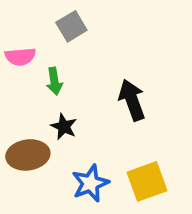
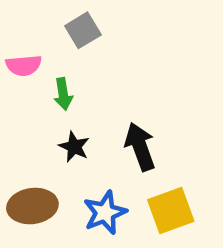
black arrow: (132, 100) -> (140, 147), moved
brown ellipse: (28, 155) -> (32, 206), moved

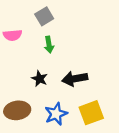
green arrow: (63, 94) -> (49, 45), moved
black arrow: (140, 147) -> (75, 79), turned -80

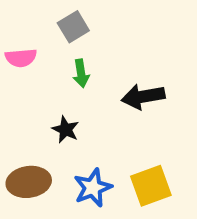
black arrow: (75, 79) -> (143, 97), moved

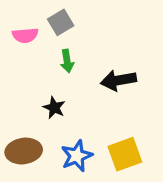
pink semicircle: (21, 58) -> (25, 35), moved

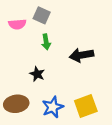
gray square: (61, 22) -> (42, 15), turned -35

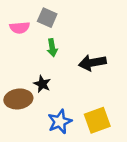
brown ellipse: (16, 104) -> (18, 99), moved

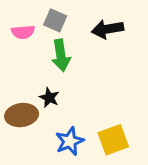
green arrow: (52, 48) -> (61, 55), size x1.5
black arrow: (92, 63) -> (108, 29), moved

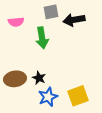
gray square: (55, 20) -> (51, 12), moved, turned -35
black star: (49, 98) -> (39, 78), moved

